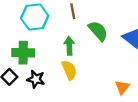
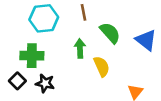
yellow semicircle: (69, 70) -> (102, 66), moved

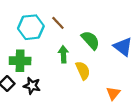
brown line: (84, 12) -> (58, 23), moved, turned -32

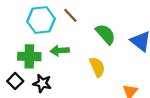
green arrow: (63, 54) -> (60, 51), moved, turned -91

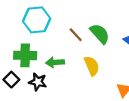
brown line: (70, 15) -> (76, 35), moved
green arrow: (60, 51) -> (55, 62), moved

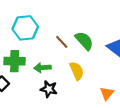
black star: (38, 82) -> (49, 89), moved

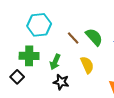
green arrow: (42, 68) -> (55, 62), turned -63

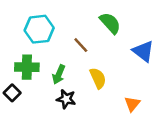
green semicircle: (94, 37) -> (110, 23), moved

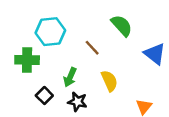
green cross: (27, 67) -> (27, 60), moved
black square: (12, 93) -> (44, 96), moved

